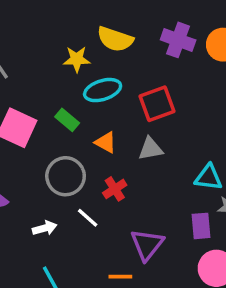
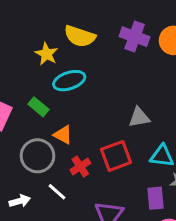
yellow star: (77, 59) -> (46, 54), turned 30
red square: (157, 104) -> (116, 156), moved
orange triangle: (106, 142) -> (63, 135), moved
gray triangle: (151, 149) -> (139, 117), moved

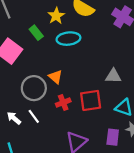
green rectangle: (39, 107) -> (36, 33), moved
white line: (57, 192) -> (34, 116), moved
white arrow: (20, 201) -> (14, 118), turned -136

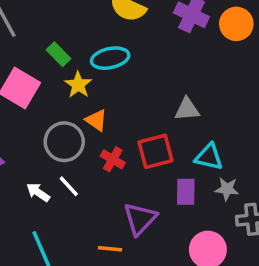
yellow star: (56, 16) -> (78, 85), moved
red cross: (63, 103) -> (113, 159), turned -32
purple rectangle: (113, 137) -> (186, 192), moved

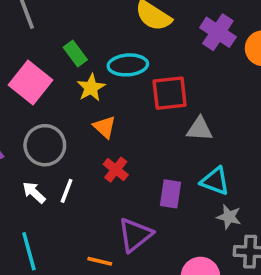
gray circle: (64, 142) -> (45, 145), moved
red square: (156, 151) -> (170, 93), moved
white line: (69, 186) -> (67, 191), turned 55
purple rectangle: (186, 192) -> (170, 194), moved

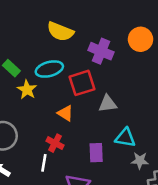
purple cross: (218, 32) -> (101, 51), moved
orange triangle: (104, 127) -> (65, 113), moved
white line: (67, 191) -> (44, 163), moved

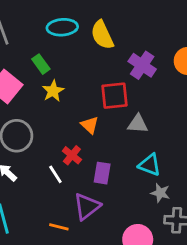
yellow semicircle: (60, 32) -> (102, 35), turned 32
cyan ellipse: (49, 69) -> (62, 27), moved
purple rectangle: (96, 153) -> (102, 173), moved
white line: (44, 163) -> (55, 174), turned -54

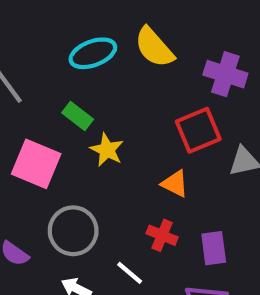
white line: (55, 174) -> (130, 273), moved

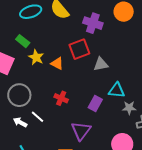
orange triangle: (175, 184) -> (57, 63), moved
purple rectangle: (214, 248) -> (95, 103), moved, turned 35
white line: (130, 273) -> (38, 117), moved

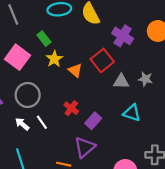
red square: (79, 49) -> (102, 60), turned -30
purple rectangle: (95, 103) -> (93, 121), moved
gray star: (129, 108) -> (145, 79), moved

